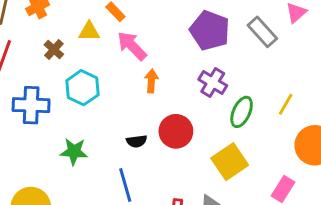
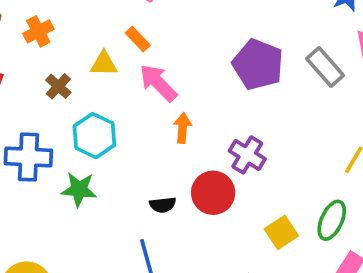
purple cross: (213, 82) -> (247, 155), moved
green ellipse: (242, 112) -> (332, 220), moved
green star: (74, 151) -> (79, 190), moved
yellow square: (230, 162) -> (281, 232), size x0.7

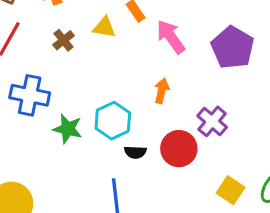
pink arrow: (158, 83) -> (171, 37), moved
cyan hexagon: (94, 136) -> (113, 121), moved
yellow square: (281, 232) -> (231, 190), turned -32

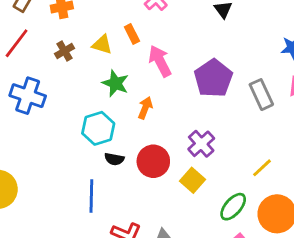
purple cross: (212, 121) -> (201, 144), moved
green star: (68, 129) -> (115, 83), moved
yellow square: (231, 190) -> (192, 180), moved

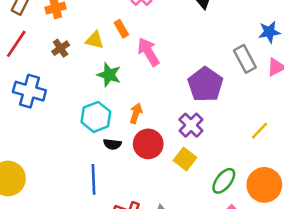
purple pentagon: (213, 78) -> (205, 84), moved
gray rectangle: (261, 95) -> (245, 59), moved
orange arrow: (145, 108) -> (136, 113), moved
yellow line: (262, 168) -> (259, 131), moved

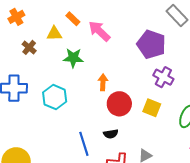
cyan hexagon: (96, 117) -> (55, 97), moved
purple cross: (191, 125) -> (163, 77), moved
black semicircle: (112, 144) -> (111, 134), moved

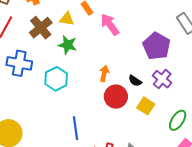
brown cross: (29, 47) -> (41, 28), size x1.6
green star: (73, 58) -> (68, 45), moved
black semicircle: (111, 134) -> (135, 81), moved, turned 32

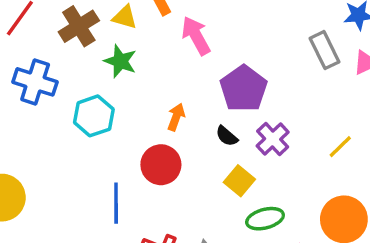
purple pentagon: (157, 46) -> (244, 89), moved
red circle: (116, 97) -> (161, 165), moved
green ellipse: (178, 120) -> (265, 219), moved, turned 35

